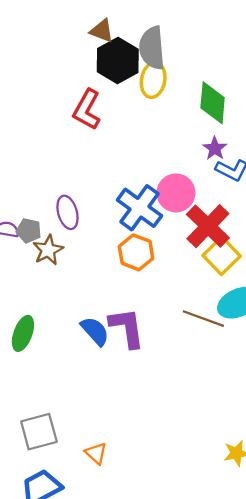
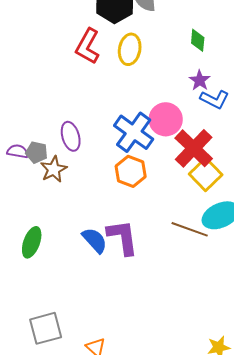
yellow ellipse: (153, 80) -> (130, 49), moved
green diamond: (213, 103) -> (198, 40), size x0.6

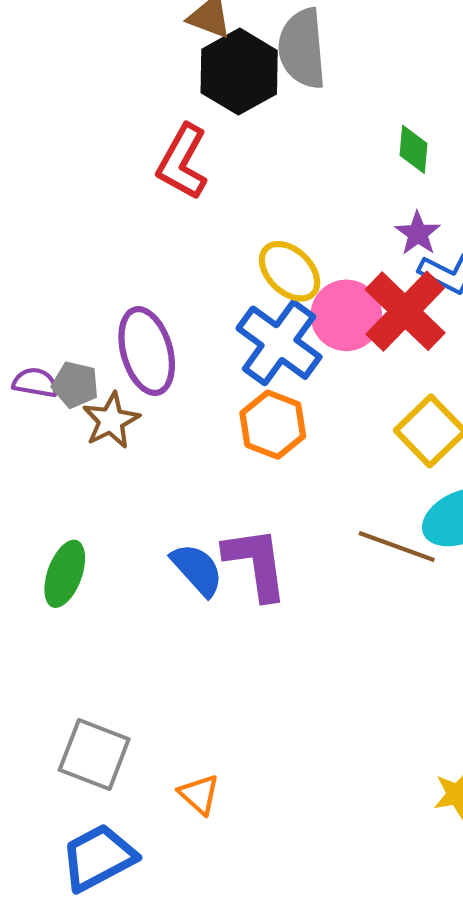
yellow ellipse: (130, 49) -> (290, 271), moved, turned -56
purple ellipse: (71, 136) -> (147, 351), size x1.4
red cross: (194, 148) -> (405, 311), moved
gray square: (46, 328) -> (94, 755), turned 36

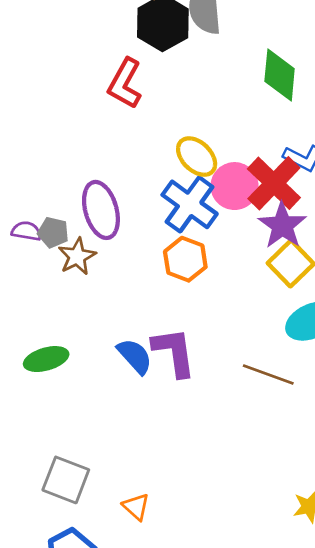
green diamond: (414, 149) -> (280, 75), size x1.6
purple star: (418, 233) -> (282, 225), moved, size x1.6
brown line: (397, 546) -> (268, 374), moved
green ellipse: (65, 574) -> (46, 359), turned 54

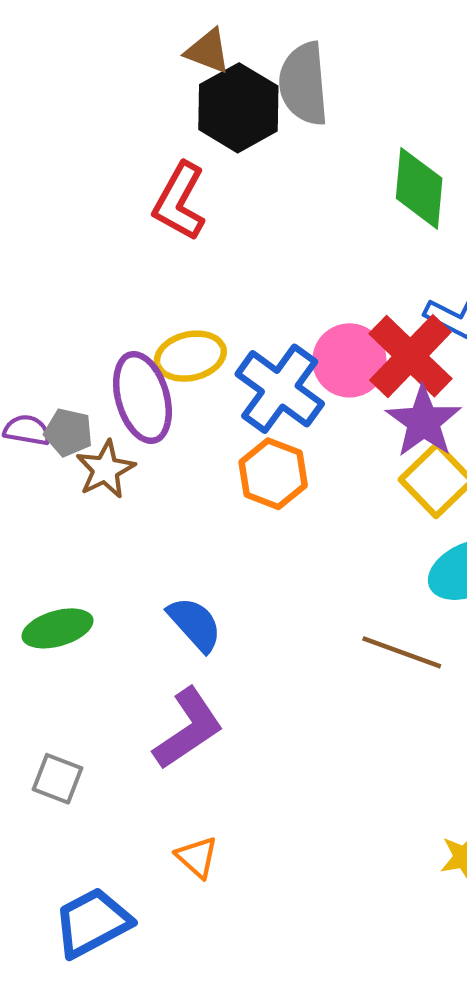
yellow ellipse: (197, 157) -> (190, 356), moved, turned -57
purple L-shape: (174, 352) -> (188, 729), moved, turned 64
gray square: (66, 480) -> (57, 779), moved, size x0.7

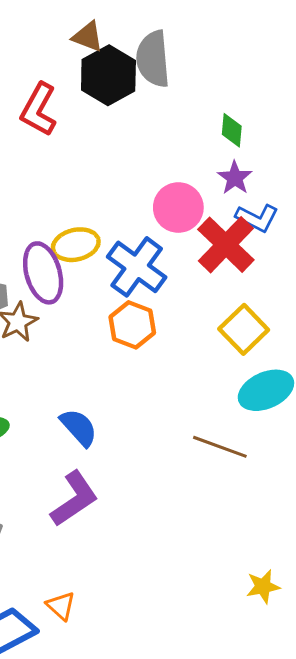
green diamond: (419, 188) -> (232, 130), size x0.6
red L-shape: (179, 201) -> (39, 109), moved
pink circle: (349, 360) -> (178, 208), moved
purple star: (423, 421) -> (235, 178), moved, size x0.7
orange triangle: (197, 857) -> (61, 606), moved

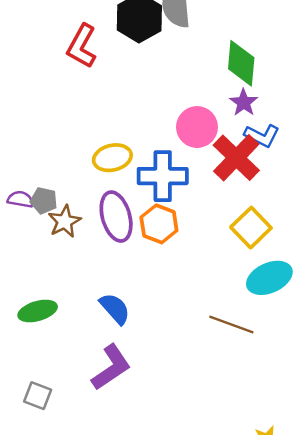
green diamond: (232, 130) -> (241, 63), size x1.6
blue cross: (137, 267) -> (163, 176), turned -36
purple ellipse: (43, 273) -> (116, 217), moved

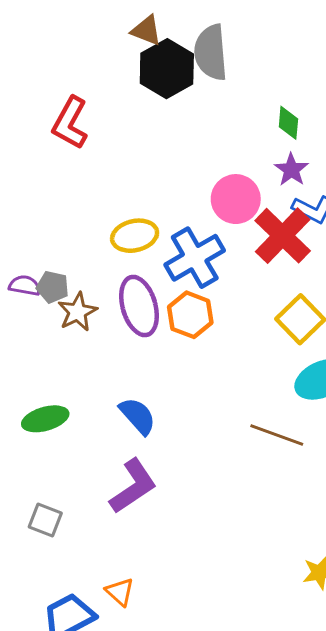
red L-shape: (82, 46) -> (70, 123), moved
green diamond: (241, 63) -> (288, 123), size x0.6
blue cross: (163, 176) -> (195, 258), turned -30

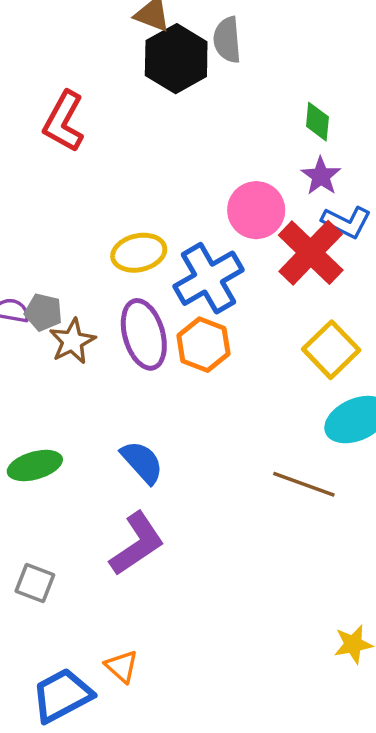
gray semicircle: (211, 52) -> (227, 40), size x0.7

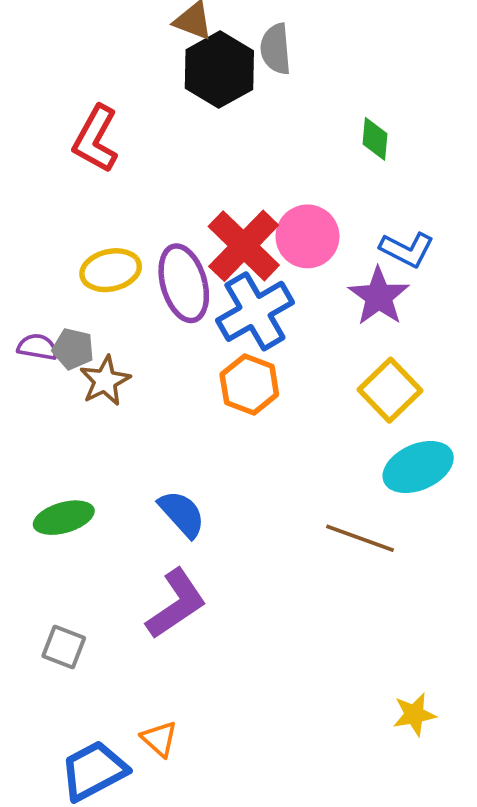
purple star: (321, 176) -> (379, 296), moved, size x1.4
yellow ellipse: (139, 253) -> (111, 270), moved
red cross: (311, 253) -> (244, 246), moved
purple ellipse: (144, 334) -> (184, 283), moved

